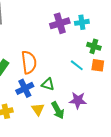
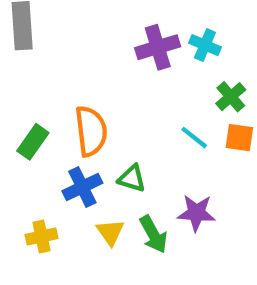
cyan cross: (82, 22) -> (205, 45), turned 32
green cross: (94, 46) -> (231, 97), turned 32

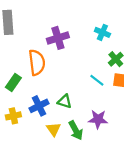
purple cross: (158, 47) -> (58, 38), moved
orange semicircle: (91, 131) -> (37, 62), moved
yellow cross: (42, 236) -> (13, 116), moved

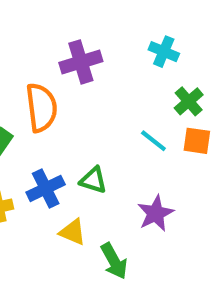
purple star: (98, 119) -> (156, 213), turned -30
yellow triangle: (53, 129) -> (73, 232), turned -32
green arrow: (76, 130) -> (114, 261), moved

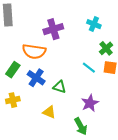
orange semicircle: (41, 108) -> (34, 51), turned 105
blue cross: (46, 188) -> (36, 78), moved, turned -30
green arrow: (114, 261) -> (81, 126), moved

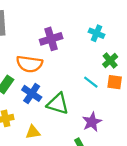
green triangle: (59, 87) -> (58, 104), size x1.5
yellow triangle: (49, 112) -> (33, 132), moved, turned -32

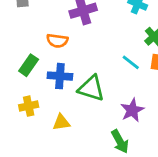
orange semicircle: (29, 64) -> (57, 41), size x0.7
blue cross: (32, 93) -> (60, 76), turned -30

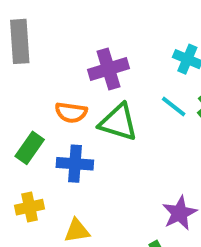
cyan line: (131, 62) -> (174, 107), moved
green triangle: (91, 88) -> (118, 122), moved

